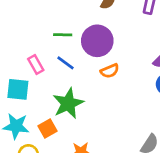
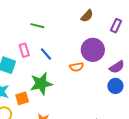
green line: (63, 35) -> (37, 26), moved
purple circle: (97, 41) -> (93, 50), moved

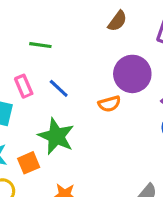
green star: (41, 84) -> (56, 136), turned -30

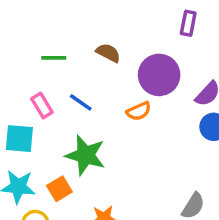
brown semicircle: (117, 21) -> (108, 53), moved, turned -90

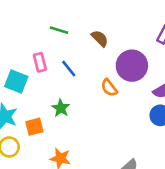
orange semicircle: (139, 111) -> (109, 88), turned 60
green star: (85, 155) -> (61, 108), size x0.6

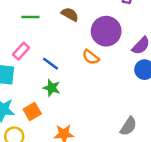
pink rectangle: (40, 62) -> (21, 51), turned 72
blue line: (69, 69) -> (50, 64), moved

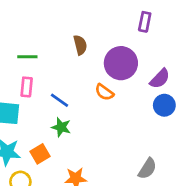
brown semicircle: (70, 14) -> (80, 45), turned 48
green line: (30, 17) -> (27, 57), moved
pink rectangle: (21, 51) -> (27, 87), turned -36

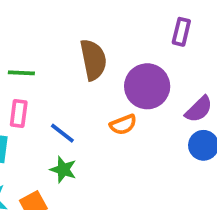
brown semicircle: (80, 45) -> (93, 60), size x1.5
orange semicircle: (104, 92) -> (123, 125), turned -60

